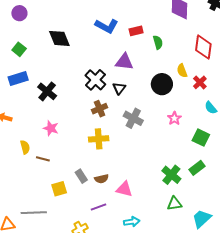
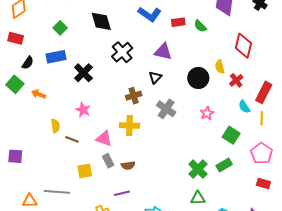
green semicircle: (158, 42) -> (200, 26), moved, turned 144
black cross: (95, 80) -> (122, 52), moved
pink triangle: (124, 189) -> (104, 139), moved

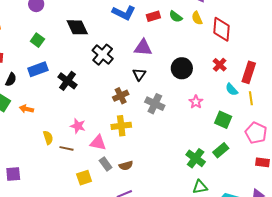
yellow semicircle: (220, 67) -> (197, 18), moved
pink star: (83, 110) -> (78, 126), moved

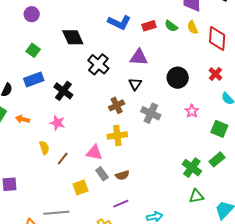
pink star: (78, 126) -> (57, 123), moved
brown line: (66, 148) -> (63, 158), turned -64

